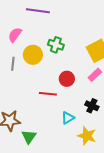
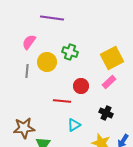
cyan triangle: (68, 118) -> (74, 125), moved

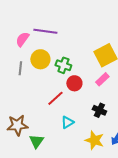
purple line: (52, 18) -> (45, 31), moved
green cross: (70, 52) -> (63, 65), moved
red line: (62, 101) -> (55, 98), turned -48

